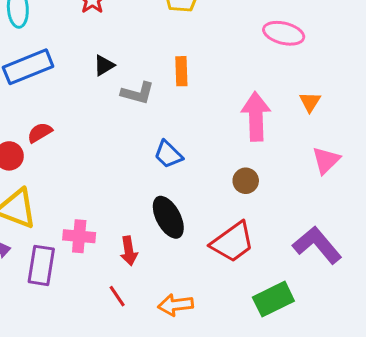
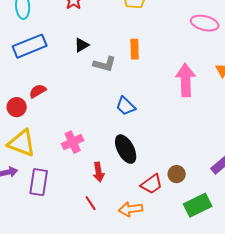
brown circle: (246, 181) -> (177, 174), moved
pink cross: (79, 236) -> (73, 142), moved, turned -30
red trapezoid: (233, 242) -> (152, 184), moved, size x0.7

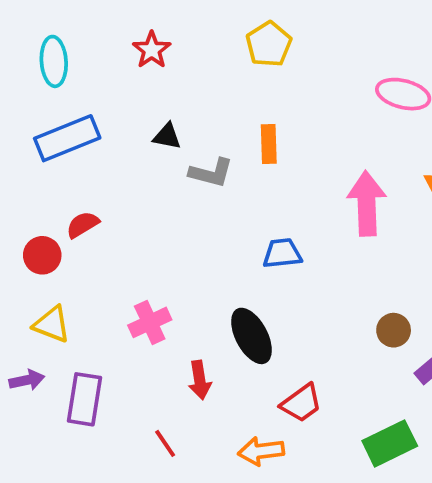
black triangle: (82, 45) -> (167, 136), turned 42
blue trapezoid: (126, 106) -> (282, 253), moved, turned 130
yellow triangle: (22, 143) -> (52, 324), size x0.7
brown circle: (177, 174) -> (394, 330), moved
red line: (91, 203) -> (165, 443), moved

